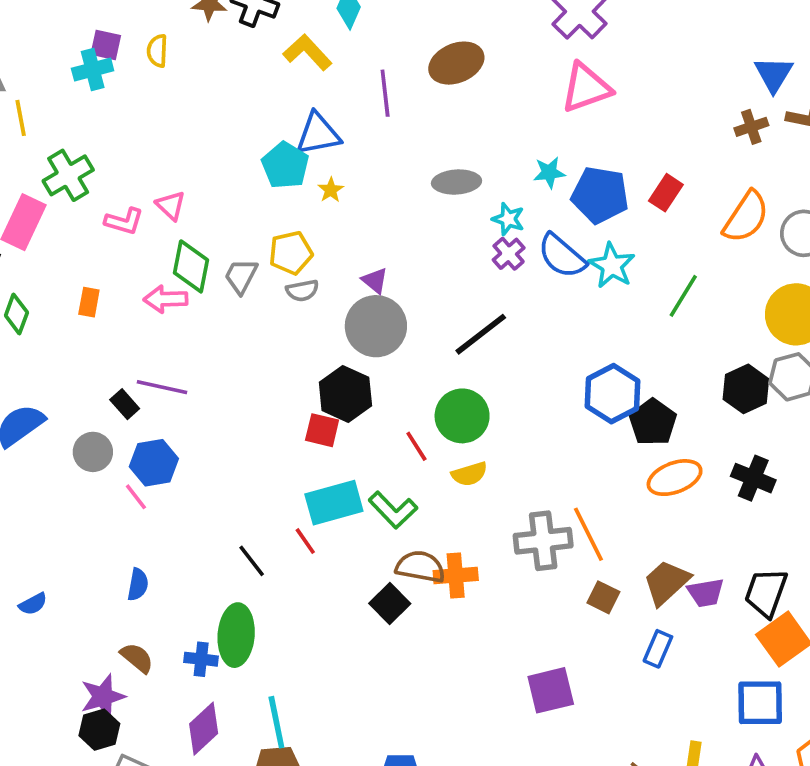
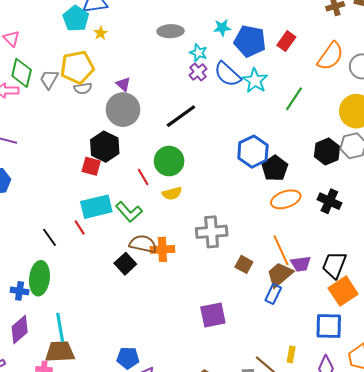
yellow pentagon: (291, 253) -> (77, 67), size x1.4
orange line: (588, 534) -> (281, 250), moved
brown trapezoid: (667, 582) -> (280, 275), moved

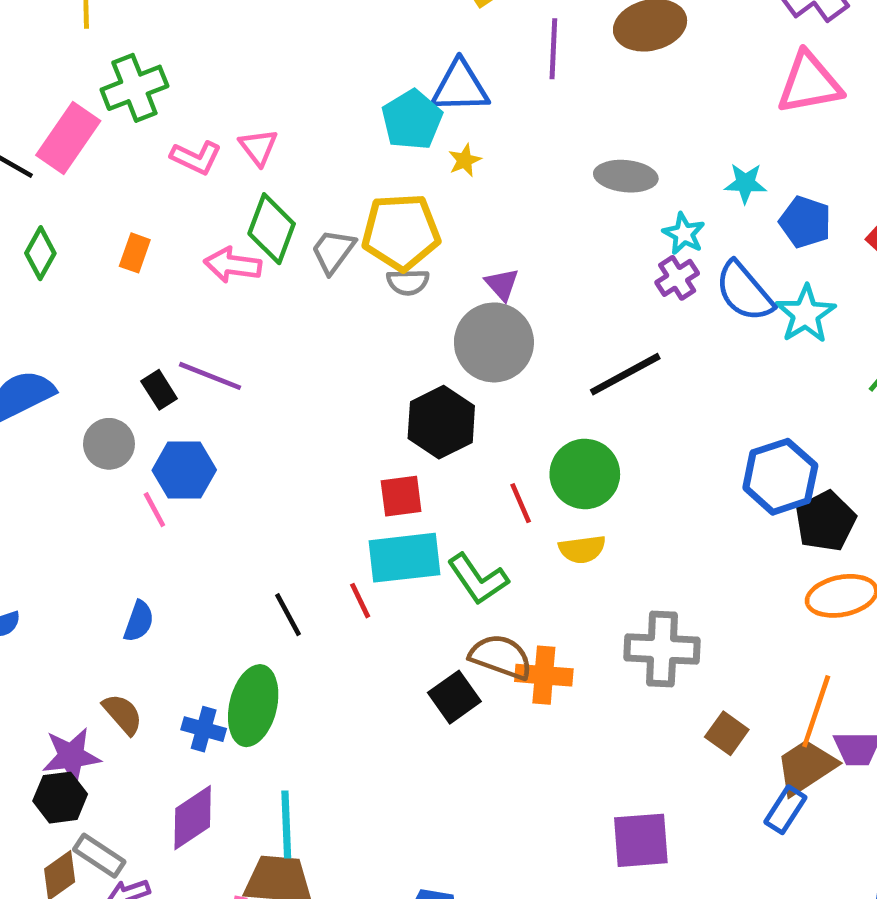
blue pentagon: (250, 41) -> (805, 222), size x0.7
red square: (91, 166) -> (401, 496), moved, turned -30
orange line: (281, 250) -> (816, 711), turned 36

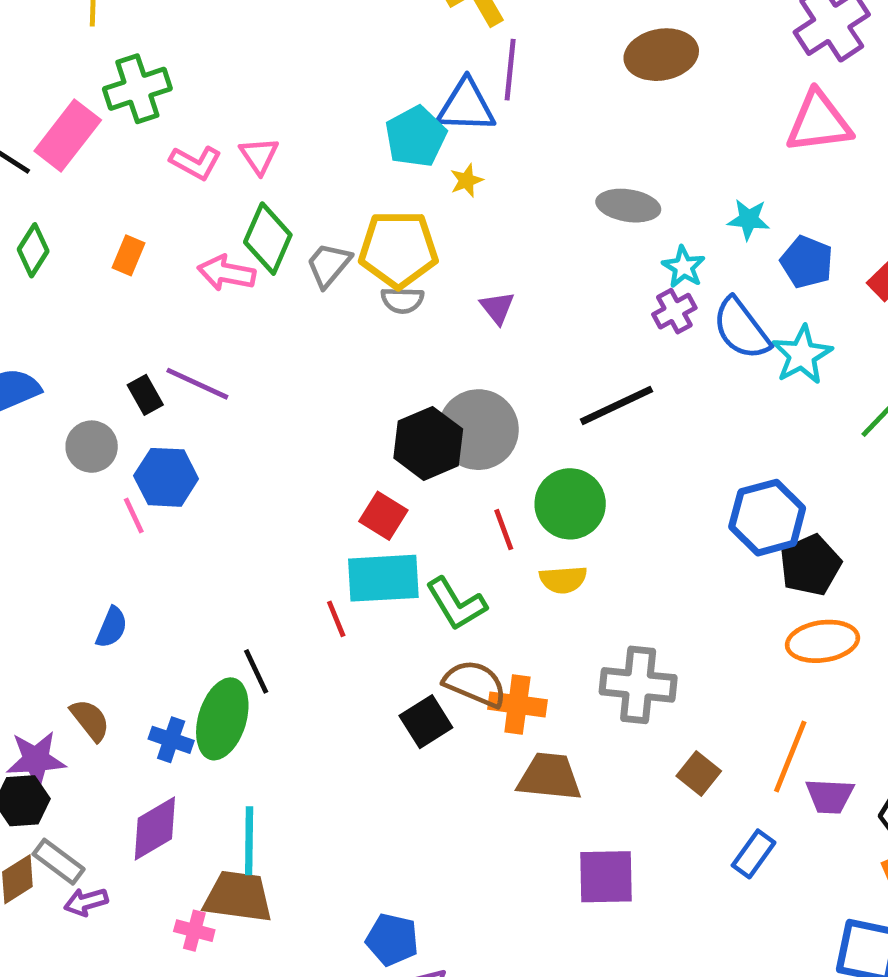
purple line: (553, 49) -> (510, 70), moved
gray circle: (494, 342) -> (478, 430), moved
red square: (401, 496) -> (383, 516), turned 36
black line: (288, 615) -> (256, 671), moved
brown trapezoid: (806, 767) -> (549, 777), moved, turned 36

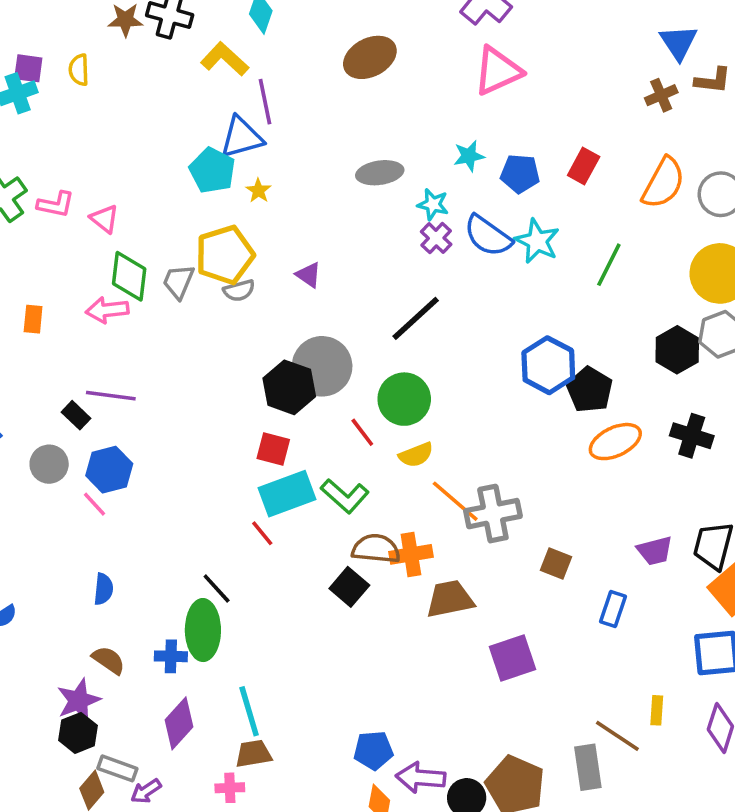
pink L-shape: (196, 163) -> (56, 204), moved
orange line: (790, 756) -> (455, 501), moved, turned -54
brown trapezoid: (238, 897) -> (254, 754), size x0.7

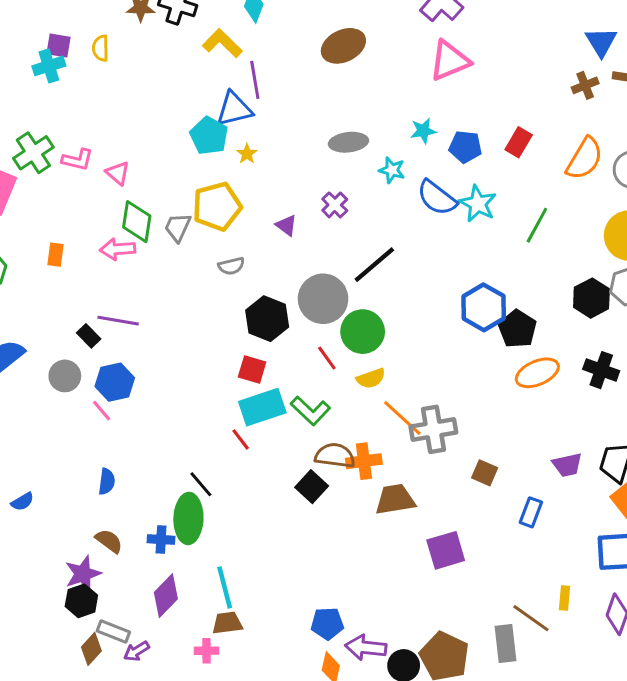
purple cross: (436, 238) -> (335, 205), moved
gray semicircle: (239, 291) -> (231, 266), moved
gray circle: (322, 366) -> (323, 299), moved

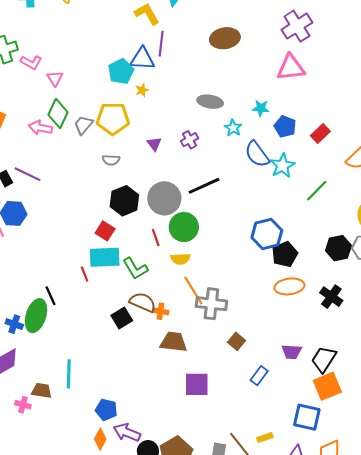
orange cross: (364, 461) -> (160, 311), size x0.7
cyan line: (225, 587) -> (69, 374), moved
yellow rectangle: (564, 598) -> (265, 437), turned 49

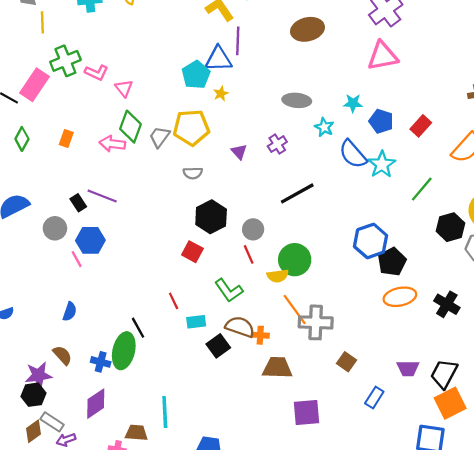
gray circle: (164, 198) -> (253, 229), moved, size x0.6
green circle: (184, 227) -> (295, 260), moved
black hexagon: (338, 248) -> (450, 227), moved
cyan rectangle: (105, 257) -> (196, 322), moved, size x0.6

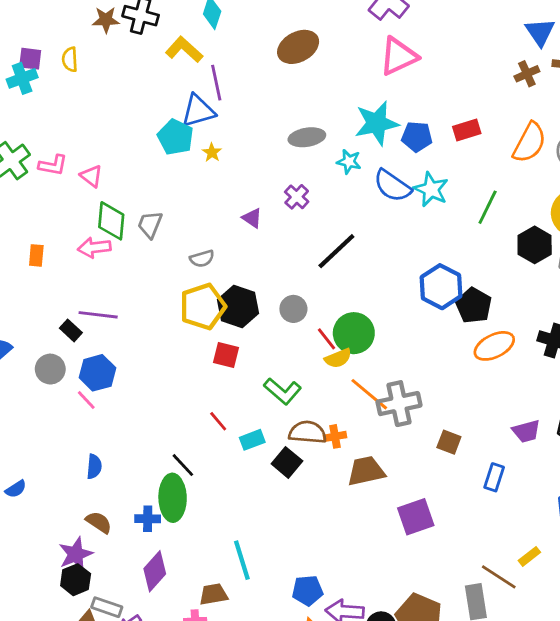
cyan star: (353, 103) -> (377, 123), size x1.8
red rectangle: (421, 126) -> (467, 130), turned 45
yellow pentagon: (191, 128) -> (203, 307), moved
red line: (249, 254) -> (326, 339), moved

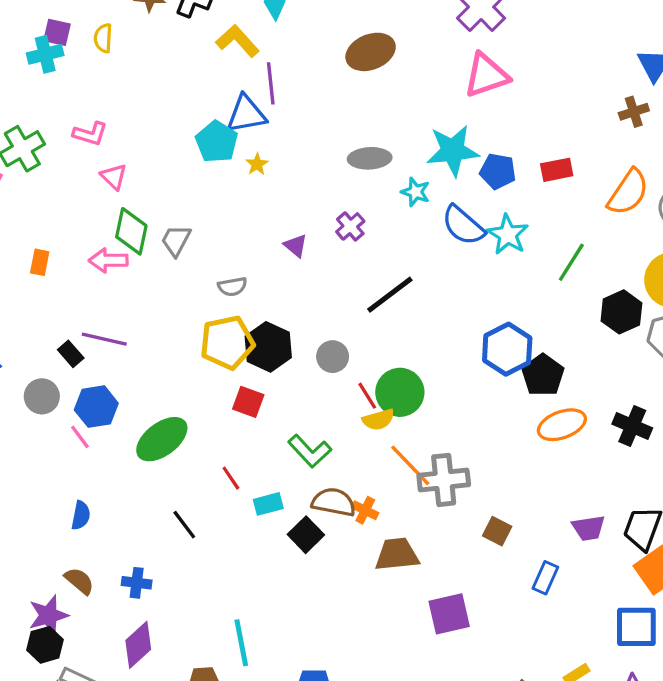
pink L-shape: (53, 165) -> (90, 134), moved
orange cross: (335, 436) -> (365, 510), turned 30
green ellipse: (173, 498) -> (162, 439), moved, turned 48

